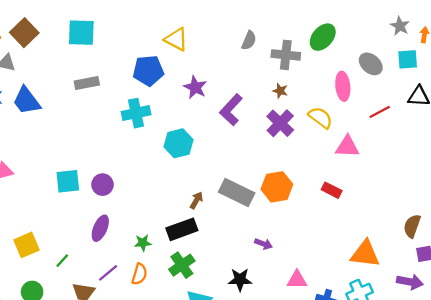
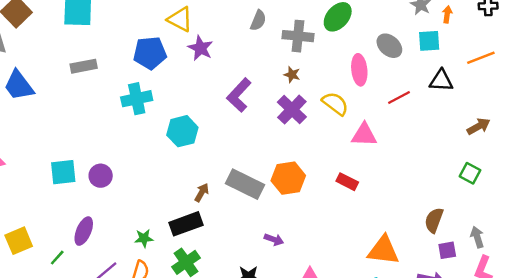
purple star: (195, 87) -> (200, 48), moved
purple ellipse: (100, 228) -> (84, 231), moved

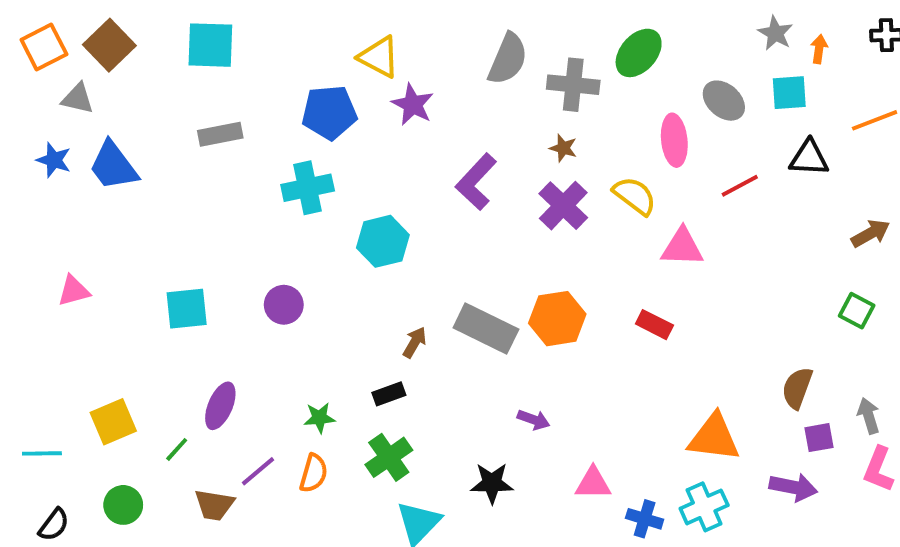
gray semicircle: (258, 20) -> (508, 59), size x1.5
purple circle: (101, 176) -> (284, 305), moved
black rectangle: (186, 224) -> (389, 394), size x0.6

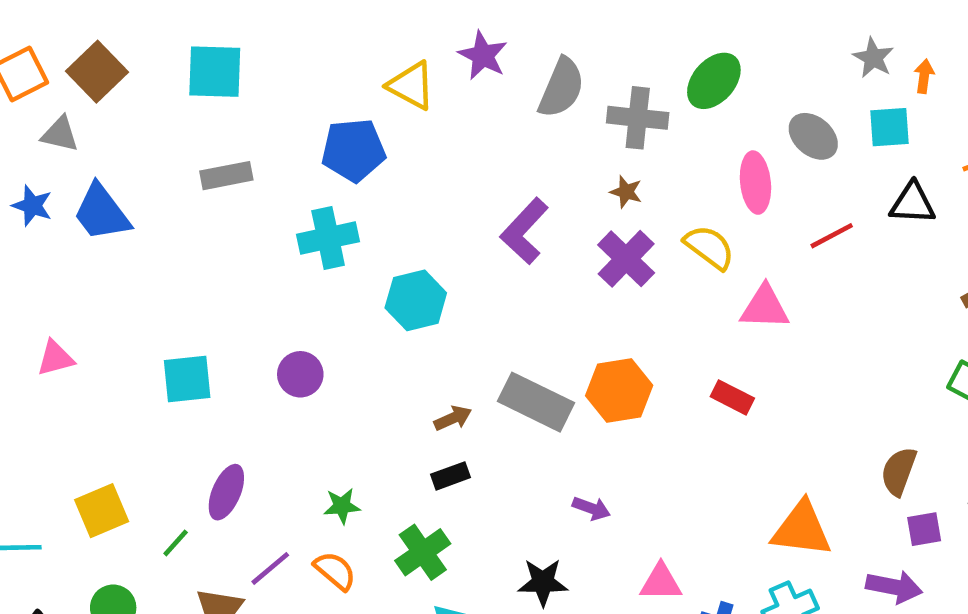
purple star: (413, 105) -> (483, 55), moved
brown arrow: (415, 342) -> (453, 418), turned 36
black rectangle: (389, 394) -> (450, 476), moved
orange semicircle: (313, 473) -> (335, 571), turned -66

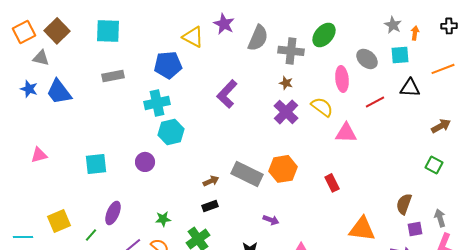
purple L-shape: (524, 231) -> (227, 94), moved
cyan hexagon: (416, 300) -> (171, 132), moved
red rectangle: (732, 397) -> (332, 183), moved, turned 36

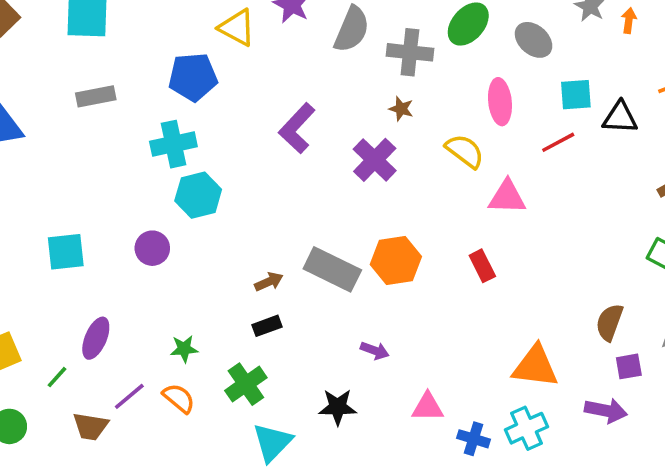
cyan square: (400, 55) -> (576, 95), moved
gray ellipse: (367, 59) -> (534, 40), moved
purple cross: (286, 112) -> (375, 160), moved
red rectangle: (332, 183) -> (482, 266), moved

